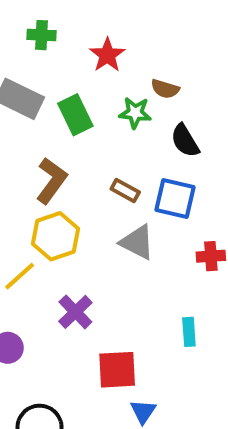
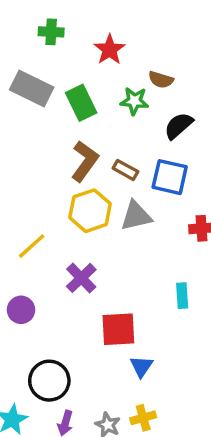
black semicircle: (185, 141) -> (179, 126), turned 80
brown L-shape: (51, 180) -> (85, 161), moved
yellow hexagon: (55, 236) -> (90, 211), moved
gray triangle: (137, 242) -> (136, 216), turned -40

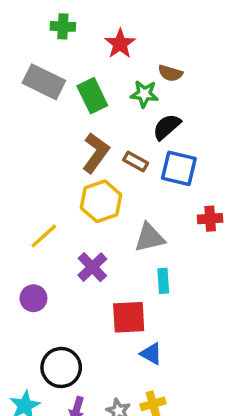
black semicircle: (179, 126) -> (167, 127), moved
gray triangle: (136, 216) -> (149, 238), moved
cyan rectangle: (182, 296) -> (163, 281), moved
blue triangle: (141, 366) -> (151, 354), turned -35

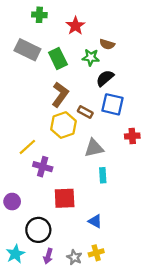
brown rectangle: (136, 161) -> (85, 112), moved
purple cross: (92, 267) -> (43, 167), moved, turned -30
purple circle: (33, 298) -> (12, 202), moved
red square: (129, 317) -> (65, 198), moved

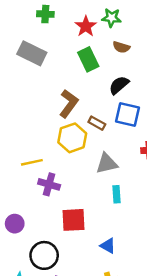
green star: (91, 57) -> (112, 18), moved
green rectangle: (58, 58) -> (88, 59), moved
yellow line: (27, 147) -> (32, 162), turned 30

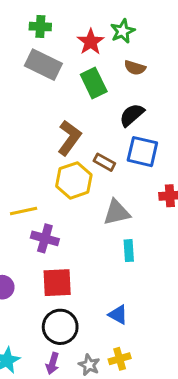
green star: (112, 18) -> (123, 31), turned -30
gray rectangle: (32, 53) -> (43, 65), moved
red square: (74, 220) -> (57, 283), moved
black circle: (44, 255) -> (60, 327), moved

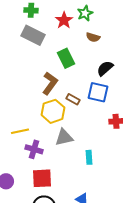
green rectangle: (94, 83) -> (66, 58), moved
black semicircle: (132, 115) -> (105, 68), moved
gray triangle: (117, 212) -> (64, 137), moved

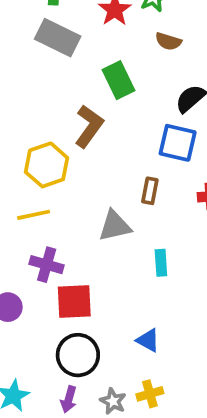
brown rectangle: (73, 99) -> (150, 191), moved, turned 72
yellow hexagon: (53, 111) -> (47, 165), moved
purple cross: (34, 149) -> (47, 265), moved

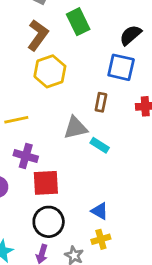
brown L-shape: (89, 126) -> (38, 35), moved
yellow hexagon: (47, 165) -> (50, 71), moved
cyan rectangle: (161, 263) -> (100, 145), moved, turned -54
yellow cross: (150, 394) -> (101, 239), moved

